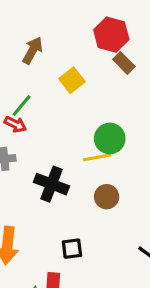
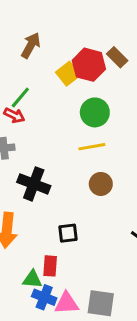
red hexagon: (111, 35) -> (89, 65), moved
green circle: (110, 138) -> (95, 112), moved
black cross: (51, 184) -> (34, 184), moved

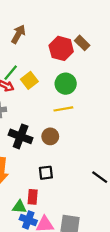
yellow square: (68, 74) -> (29, 80), moved
brown circle: (101, 184) -> (50, 136), moved

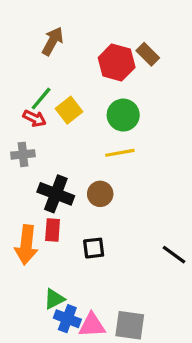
red rectangle: (33, 197) -> (53, 230), moved
green triangle: (19, 207) -> (54, 299), turned -32

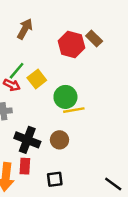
green circle: (123, 115) -> (65, 97), moved

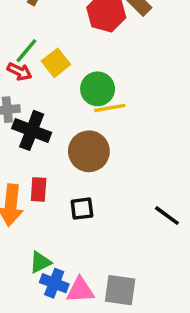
black cross: (27, 140) -> (32, 130), moved
brown circle: (59, 140) -> (89, 151), size x1.5

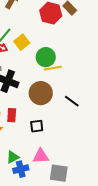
black line: (167, 216) -> (72, 101), moved
blue cross: (54, 283) -> (21, 169), turned -35
pink triangle: (80, 290) -> (41, 156), moved

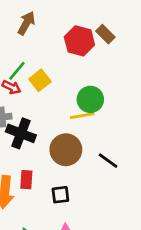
green circle: (46, 57) -> (90, 99), moved

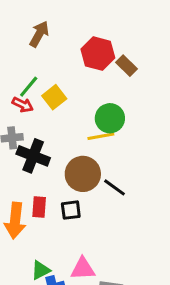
brown rectangle: (105, 34) -> (126, 66), moved
black line: (108, 161) -> (114, 187), moved
black square: (60, 195) -> (71, 210), moved

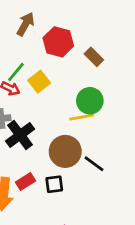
red hexagon: (98, 54) -> (58, 42), moved
brown rectangle: (126, 66) -> (94, 57), moved
black cross: (33, 156) -> (20, 135), turned 32
red rectangle: (39, 207) -> (25, 182), turned 54

